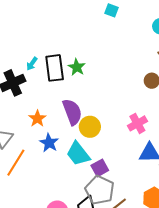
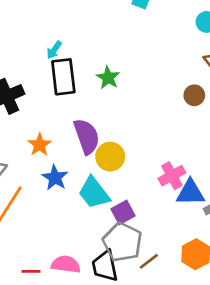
cyan arrow: (32, 64) -> (54, 50), moved
green star: (77, 67) -> (108, 78), moved
pink cross: (137, 123) -> (172, 176), moved

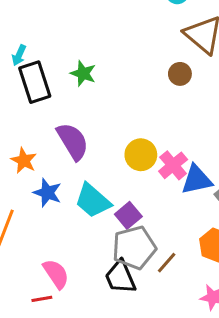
yellow circle: (110, 157) -> (141, 155), moved
gray pentagon: (122, 242) -> (134, 248), turned -30
pink semicircle: (66, 264) -> (56, 274), moved, turned 60

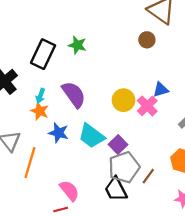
cyan arrow: (19, 55) -> (40, 96), moved
black rectangle: (35, 82) -> (43, 54), turned 48
blue triangle: (197, 180) -> (161, 90), moved, size x0.7

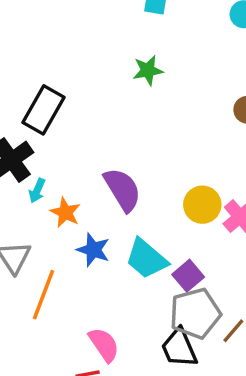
green star: (77, 45) -> (148, 70), moved, turned -30
black rectangle: (43, 54) -> (43, 110), moved
cyan arrow: (40, 96) -> (37, 191), moved

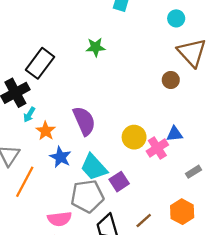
green star: (148, 70) -> (96, 47), moved
gray pentagon: (195, 313) -> (87, 196), moved
pink semicircle: (104, 345) -> (60, 219), turned 110

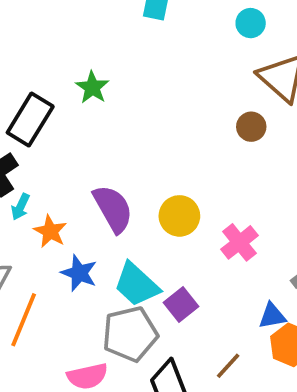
green star: (96, 47) -> (92, 87), moved, turned -30
blue triangle: (175, 134) -> (272, 316), moved
yellow circle: (134, 137) -> (179, 216), moved

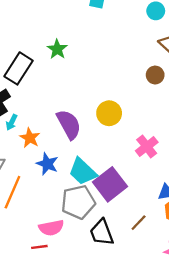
yellow circle: (179, 216) -> (109, 113), moved
purple square: (181, 304) -> (110, 184), size x1.6

